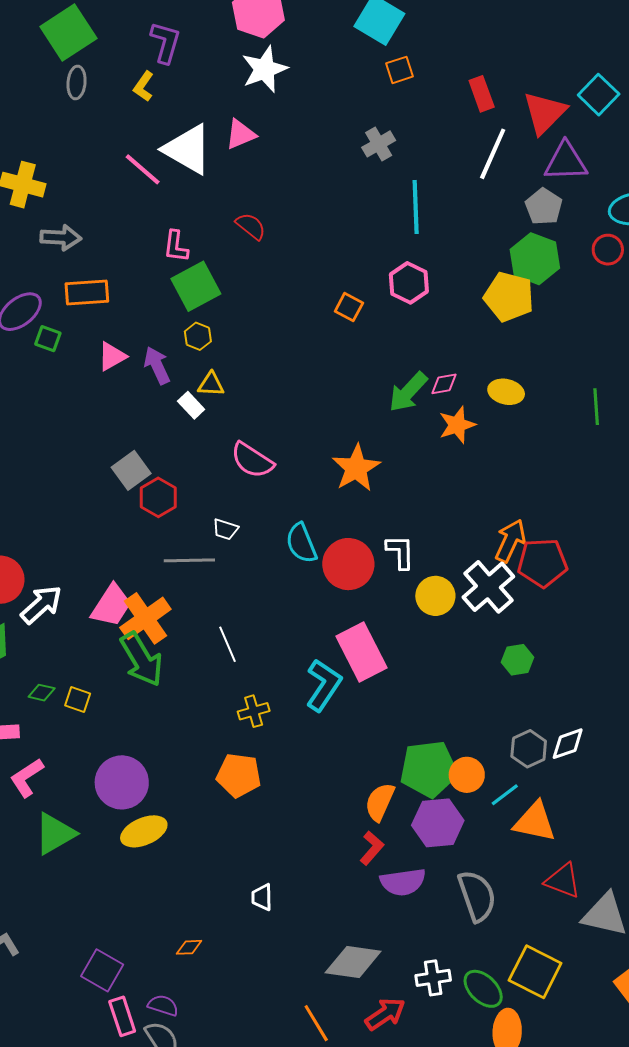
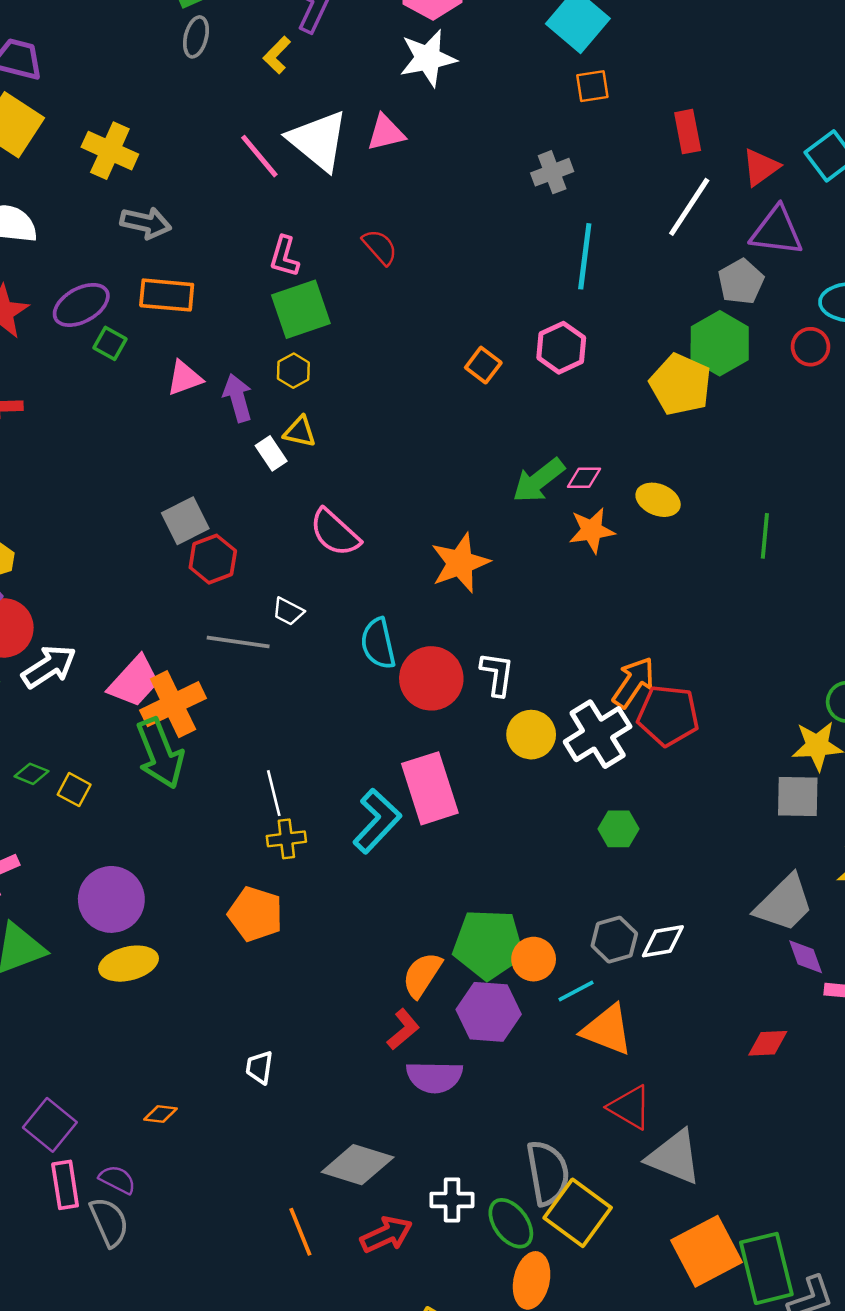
red triangle: (545, 113) -> (761, 167), size x0.7
white line: (228, 644) -> (274, 793), moved
gray semicircle: (477, 896) -> (548, 1173), moved

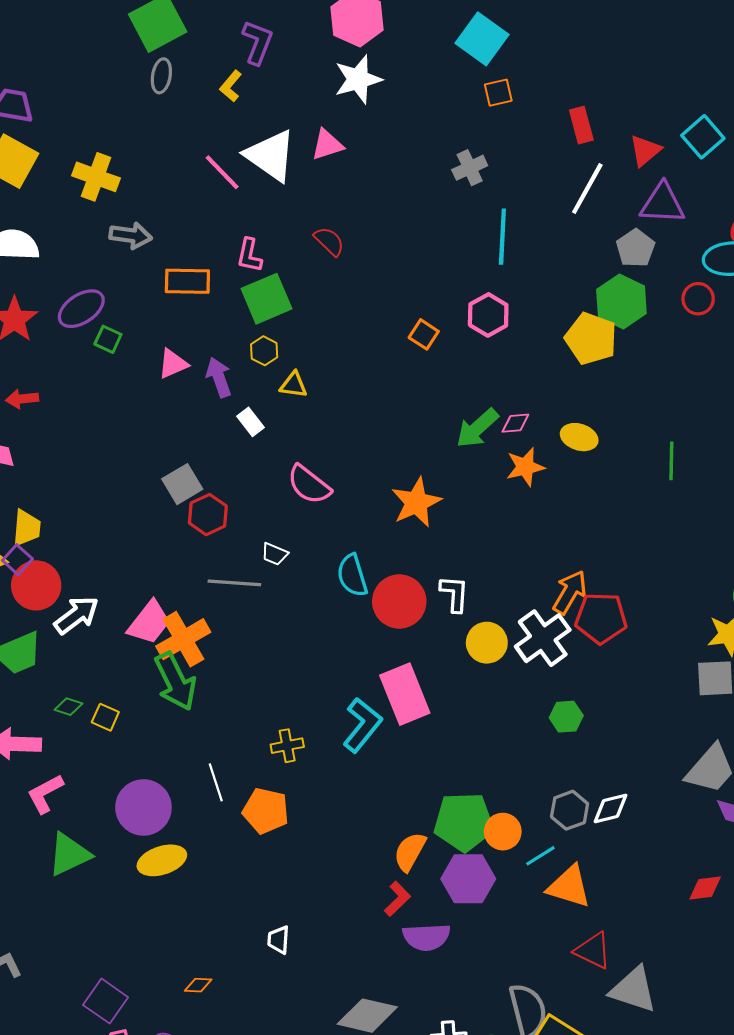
orange rectangle: (167, 295) -> (187, 281), moved
yellow triangle: (300, 432) -> (294, 385), moved
white line: (274, 793) -> (216, 782), moved

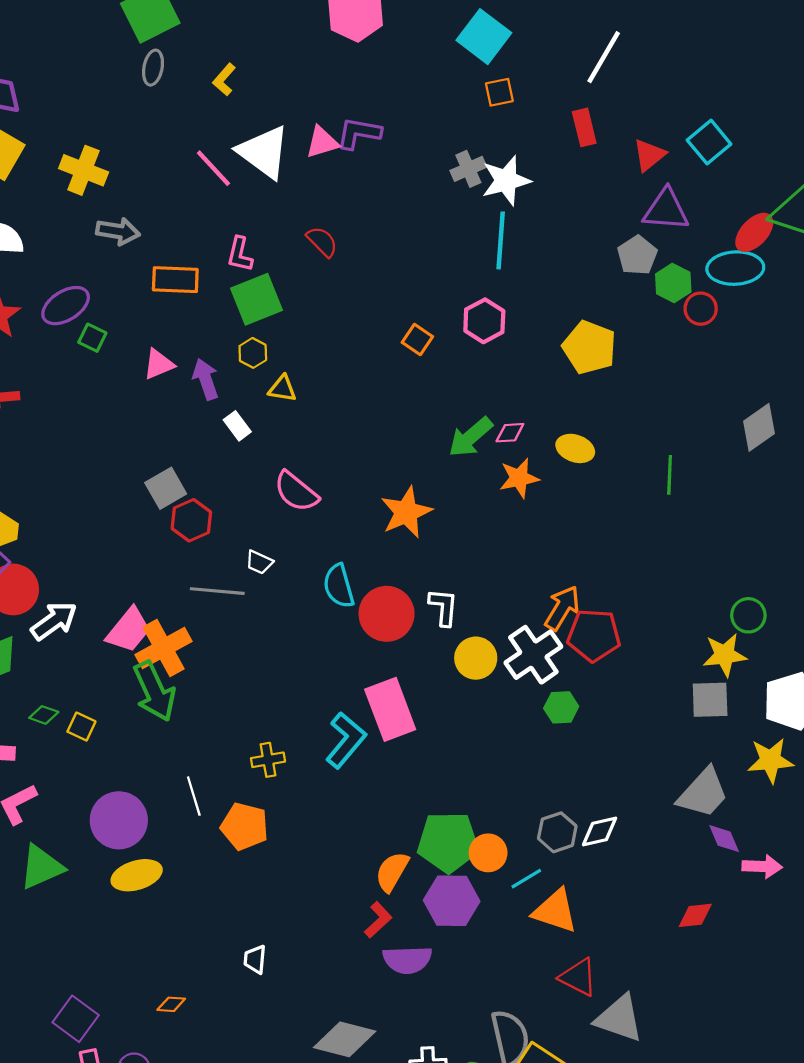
purple L-shape: (258, 42) -> (359, 133), moved, turned -102
white star: (358, 79) -> (506, 181), moved
white line: (587, 188) -> (604, 57), moved
green hexagon: (621, 301) -> (673, 283), moved, size x0.7
green hexagon: (566, 717) -> (561, 707), moved

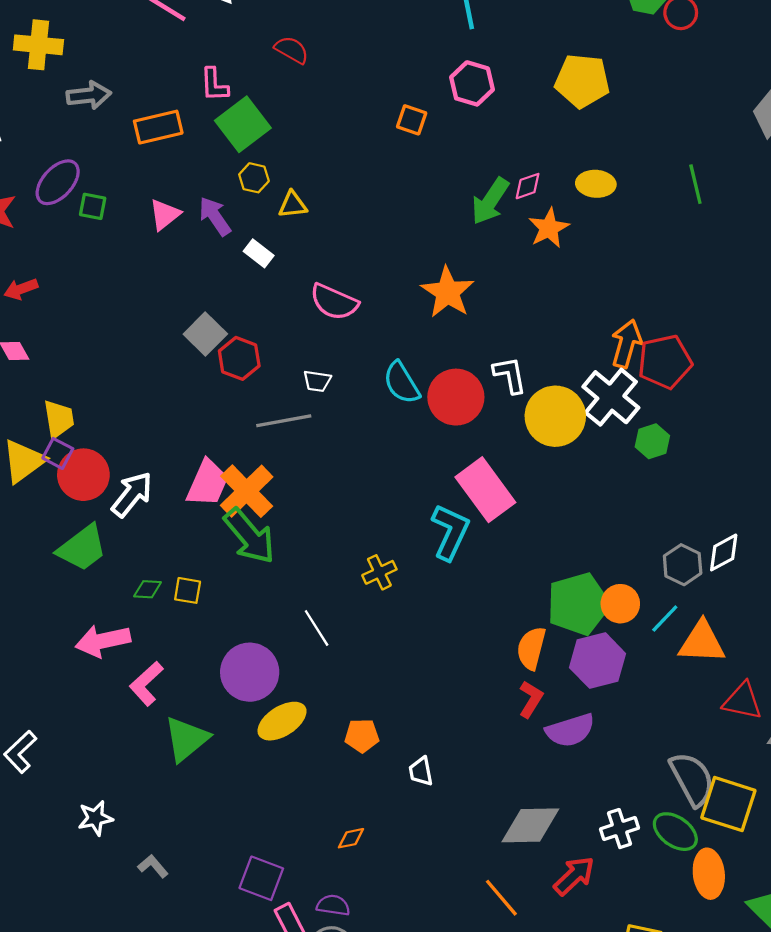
yellow circle: (476, 658) -> (555, 416), size x1.4
orange pentagon: (245, 826) -> (362, 736), moved, size x0.7

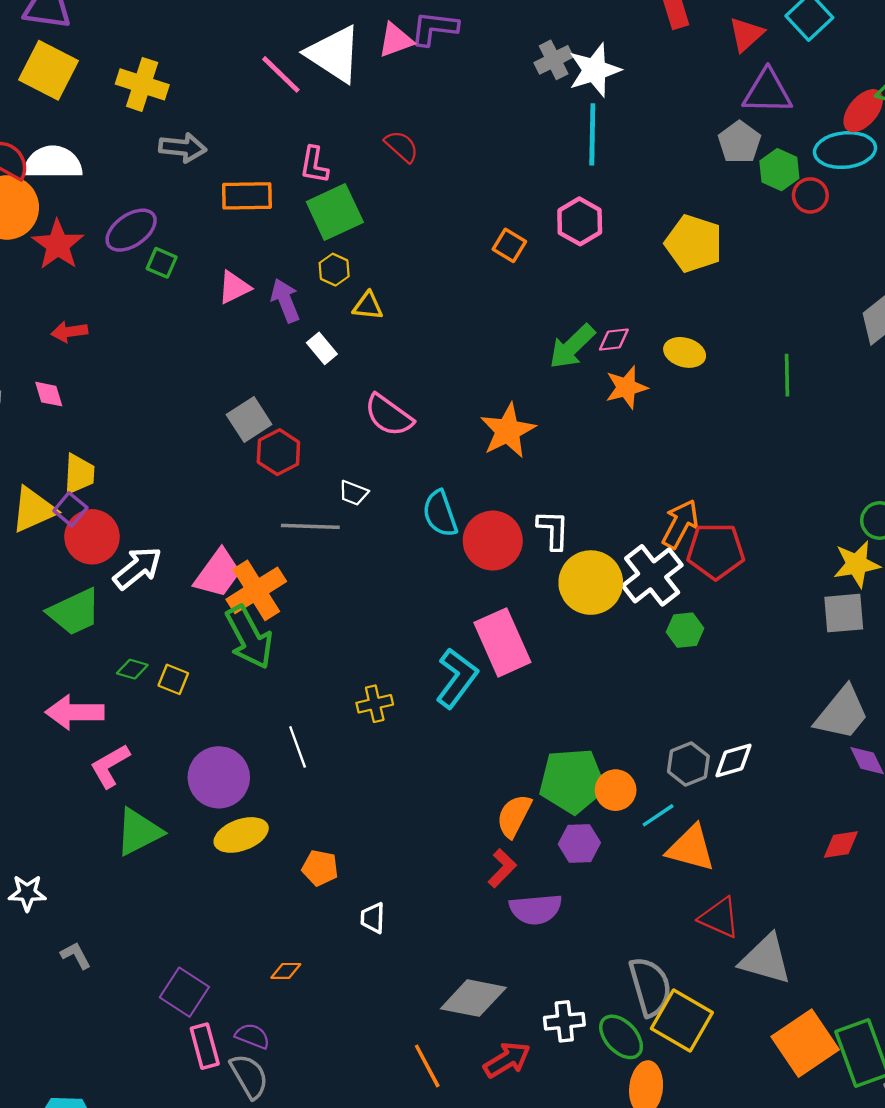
purple hexagon: (598, 661) -> (579, 843), size x0.7

